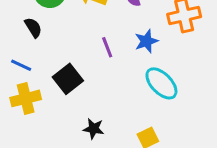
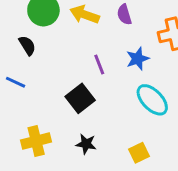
black square: (68, 79) -> (80, 98), moved
yellow cross: (26, 98) -> (36, 141), moved

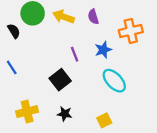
black semicircle: (27, 45) -> (14, 31), moved
blue line: (15, 82) -> (12, 67), turned 32

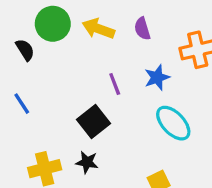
black star: (65, 114) -> (87, 162), moved

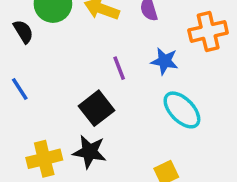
blue star: (157, 78) -> (165, 61), turned 30
black star: (87, 162) -> (90, 152), size x1.4

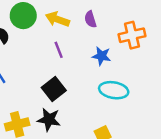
purple line: (119, 68) -> (59, 50), moved
cyan ellipse: (182, 110) -> (114, 90), turned -36

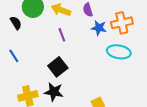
blue star: (101, 56) -> (99, 28), moved
cyan ellipse: (114, 90) -> (119, 52), moved

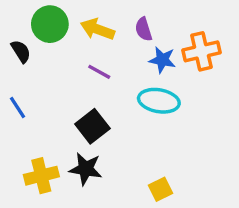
purple line: (62, 35) -> (99, 72), turned -40
cyan ellipse: (119, 52) -> (159, 101), moved

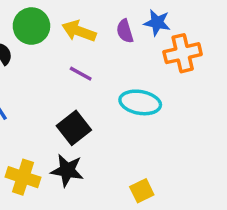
blue star: (162, 60) -> (157, 23), moved
yellow cross: (41, 176) -> (23, 177), turned 32

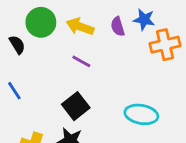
cyan ellipse: (140, 102) -> (141, 114), moved

